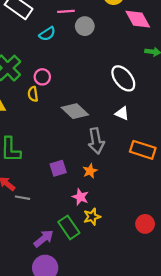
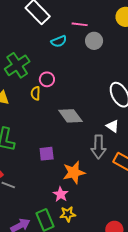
gray arrow: (96, 141) -> (99, 147), moved
purple square: (58, 168) -> (47, 154), moved
orange star: (90, 171) -> (74, 172), size x1.6

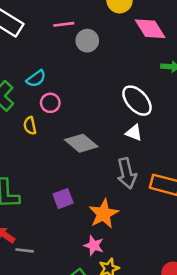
cyan semicircle: (59, 41) -> (36, 79), moved
pink circle: (47, 79) -> (50, 103), moved
white triangle: (113, 126) -> (134, 133), moved

